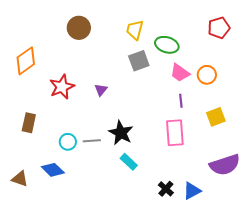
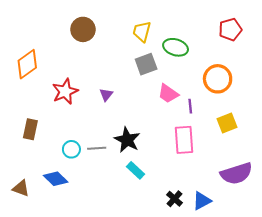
pink trapezoid: (180, 73) -> (168, 94), moved
orange circle: (207, 75) -> (218, 79), size x1.4

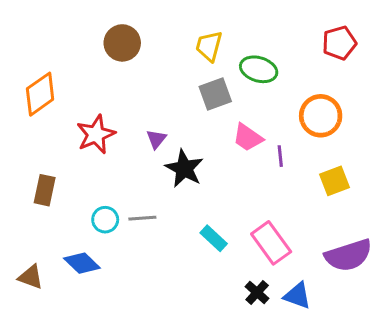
black star: (127, 140) -> (184, 168), moved
pink rectangle: (184, 140) -> (271, 243), moved, turned -32
cyan rectangle: (136, 170) -> (214, 238), moved
blue triangle: (202, 201) -> (297, 296), turned 48

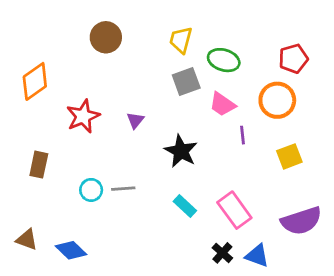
red pentagon: (339, 43) -> (293, 59), moved
pink trapezoid: (248, 137) -> (222, 104), moved
black star: (184, 168) -> (181, 151), moved
blue diamond: (82, 263) -> (71, 250), moved

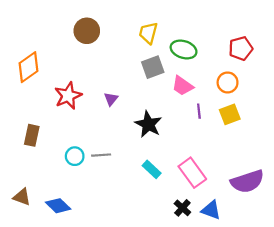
orange circle: (277, 100) -> (228, 82), size x0.7
yellow square: (289, 156) -> (230, 114), moved

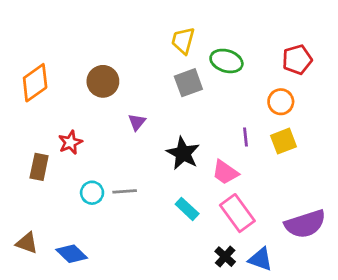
brown circle: (87, 31) -> (103, 81), moved
pink trapezoid: (182, 86) -> (225, 172), moved
red star: (68, 96) -> (70, 142), moved, size x0.7

